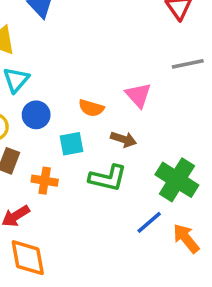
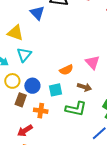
orange semicircle: (91, 108) -> (66, 70), turned -40
blue circle: (36, 115) -> (32, 86), moved

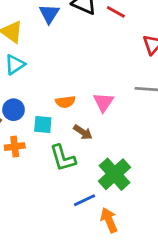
green L-shape: (76, 109) -> (63, 158), turned 45
orange cross: (41, 111) -> (15, 147), turned -32

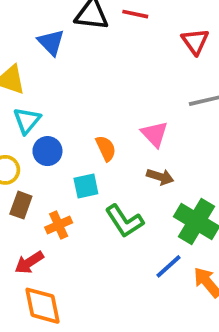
orange semicircle: (65, 102) -> (106, 148), turned -90
blue circle: (14, 110) -> (47, 151), moved
brown arrow: (83, 132) -> (160, 177), moved

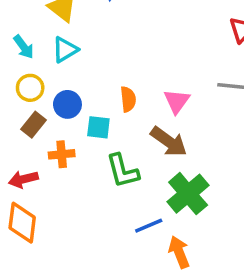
blue circle: (47, 151) -> (67, 104), moved
brown arrow: (160, 177) -> (169, 142), size x1.5

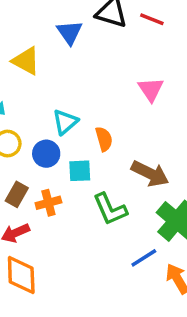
cyan triangle: (65, 50) -> (65, 122), moved
pink triangle: (177, 101) -> (151, 89), moved
brown rectangle: (34, 125) -> (17, 194), moved

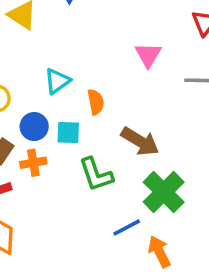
blue circle: (46, 154) -> (34, 127), moved

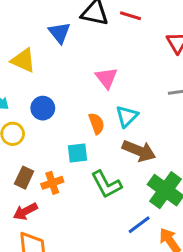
pink triangle: (148, 55) -> (107, 78), moved
cyan triangle: (57, 81) -> (127, 116), moved
blue circle: (34, 127) -> (43, 108), moved

